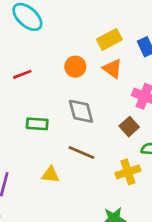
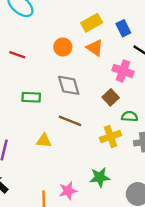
red line: (22, 74) -> (17, 55), turned 42

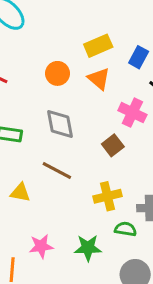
blue rectangle: (123, 28) -> (139, 57), turned 49
green semicircle: (130, 116) -> (126, 229), moved
pink star: (68, 191) -> (41, 246), moved

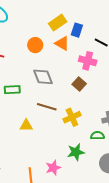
blue rectangle: (139, 57) -> (77, 30), moved
yellow cross: (107, 196) -> (72, 117), moved
pink star: (41, 246) -> (53, 168), moved

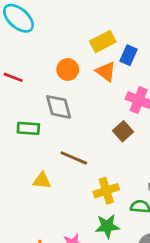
gray diamond: (43, 77) -> (59, 107), moved
yellow cross: (72, 117) -> (106, 191), moved

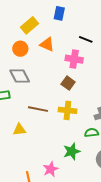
yellow rectangle: (103, 42) -> (29, 25), moved
blue rectangle: (129, 55) -> (59, 13), moved
yellow cross: (106, 191) -> (67, 110), moved, turned 36

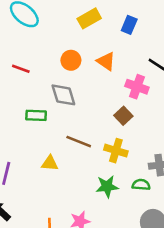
yellow rectangle: (29, 25) -> (89, 18), moved
green star: (72, 151) -> (107, 186), moved

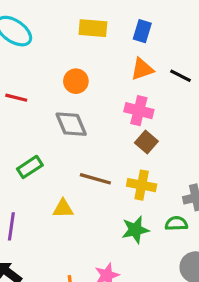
yellow rectangle: (89, 18) -> (93, 28), turned 40
orange triangle: (106, 61) -> (142, 69), moved, turned -48
pink cross: (137, 87) -> (139, 111), moved
green rectangle: (36, 115) -> (30, 167), moved, turned -30

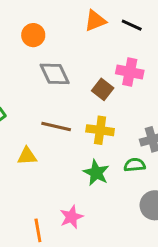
pink cross: (139, 111) -> (130, 72), moved
gray diamond: (71, 124) -> (55, 74), moved
green star: (135, 230) -> (96, 173), turned -30

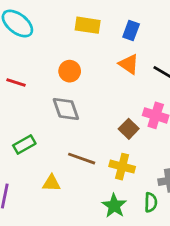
orange triangle: (95, 21) -> (129, 64), turned 50
gray diamond: (55, 74) -> (66, 109), moved
green semicircle: (135, 165) -> (151, 202), turned 90

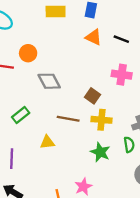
orange circle: (70, 71) -> (28, 53), moved
brown square: (129, 129) -> (92, 96), moved

